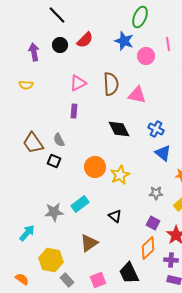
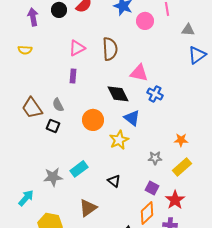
pink triangle: (137, 95) -> (139, 73), moved
blue triangle: (163, 153) -> (132, 118), moved
orange circle: (95, 167) -> (93, 120), moved

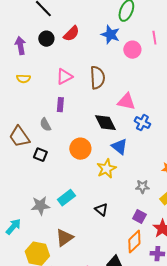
yellow semicircle: (25, 50) -> (23, 79), moved
gray semicircle: (58, 105) -> (45, 125), moved
brown triangle: (88, 208) -> (64, 238), moved

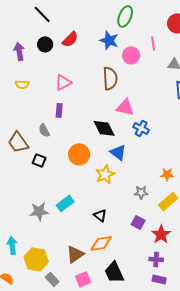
brown semicircle: (97, 78) -> (110, 78), moved
cyan arrow: (13, 227) -> (12, 245), moved, turned -48
brown triangle: (64, 238) -> (75, 254), moved
orange diamond: (134, 242) -> (101, 243), moved, turned 35

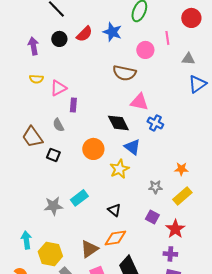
blue star: (109, 40) -> (112, 32), moved
brown semicircle: (110, 78) -> (124, 73), turned 105
pink triangle: (63, 82) -> (58, 88), moved

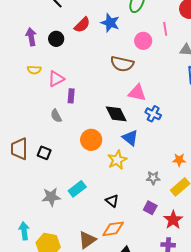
black circle: (59, 39) -> (56, 39), moved
brown trapezoid: (32, 137) -> (19, 149), moved, turned 35
black square: (53, 155) -> (44, 153), moved

